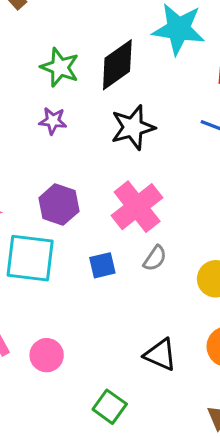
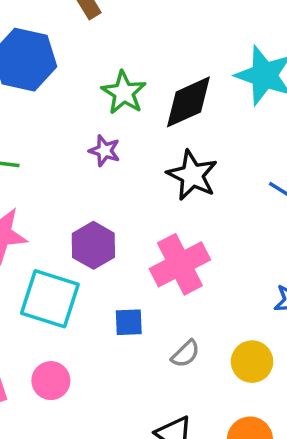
black star: (133, 127) -> (192, 175), turned 30
gray semicircle: (155, 258) -> (185, 354), moved
pink circle: (47, 355) -> (51, 381), moved

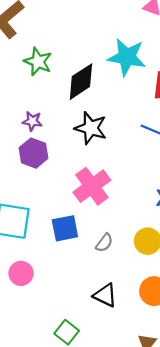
green star: (124, 93) -> (38, 62), moved
purple hexagon: (93, 245) -> (34, 153), moved
blue square: (129, 322) -> (65, 228), size x1.4

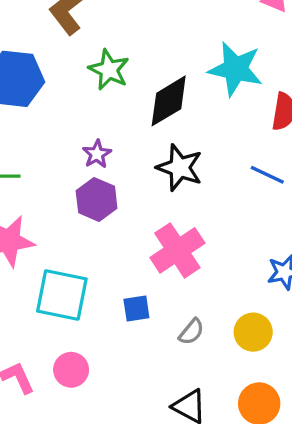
purple star: (32, 121) -> (97, 154), turned 30
blue square: (65, 228) -> (136, 309), size x0.7

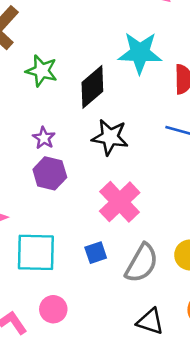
gray semicircle: (191, 332) -> (142, 263), size x1.8

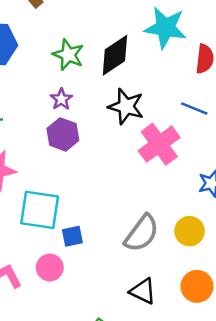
green star: (42, 71) -> (68, 55), moved
pink cross: (120, 202) -> (159, 144), moved
blue square: (96, 253) -> (72, 236), moved

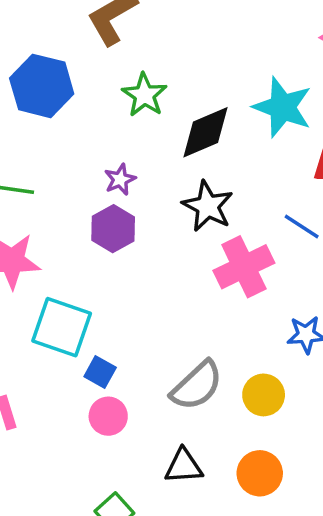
green star: (68, 55) -> (144, 95), moved
blue square: (72, 236) -> (100, 372), turned 30
pink circle: (50, 268) -> (108, 416), moved
black triangle: (143, 291) -> (184, 466), turned -40

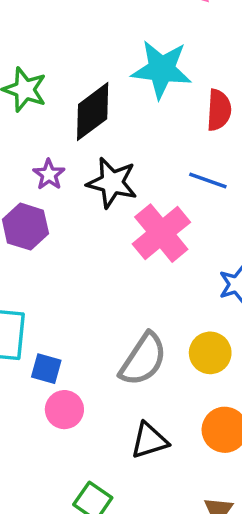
purple star: (120, 179) -> (49, 174), moved

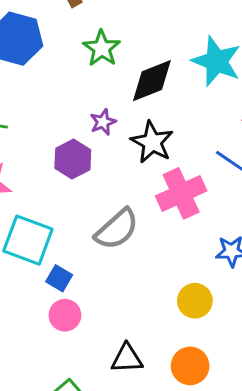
gray semicircle: (143, 359) -> (117, 229), moved

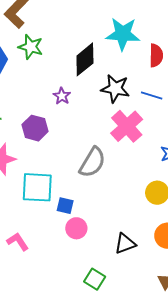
green star: (102, 48) -> (31, 47), moved
black star: (152, 142) -> (115, 88), moved
purple hexagon: (73, 159) -> (35, 128), moved

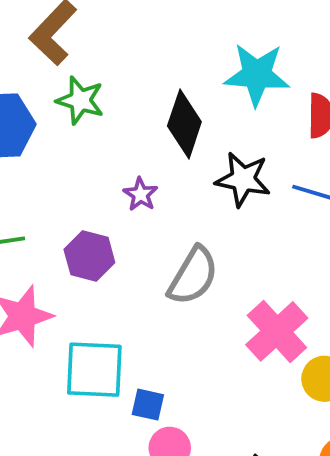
black diamond: (85, 59) -> (184, 124), turned -32
pink cross: (127, 126) -> (277, 331), moved
gray semicircle: (92, 162) -> (193, 276), moved

